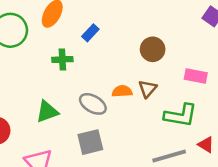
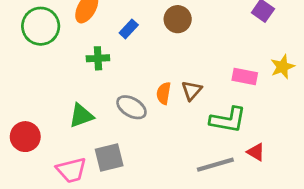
brown circle: (153, 49) -> (178, 19), moved
orange semicircle: (122, 91) -> (164, 93), turned -78
gray square: (90, 142) -> (109, 158), moved

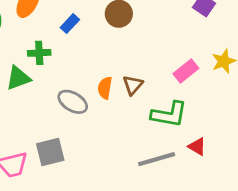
pink rectangle: (245, 76) -> (186, 71), turned -50
green triangle: (81, 116) -> (18, 78), moved

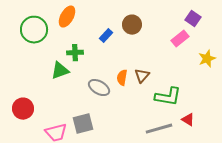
blue rectangle: (70, 24) -> (106, 36), moved
pink rectangle: (186, 71) -> (180, 39), moved

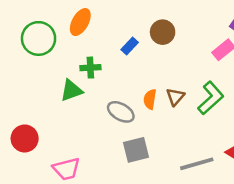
green L-shape: (168, 97) -> (211, 98), moved, turned -52
gray square: (83, 124) -> (136, 150), moved

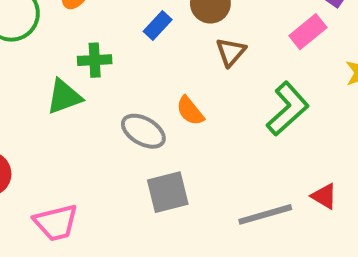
brown triangle: (175, 97) -> (231, 52), moved
orange semicircle: (150, 99) -> (190, 111), turned -48

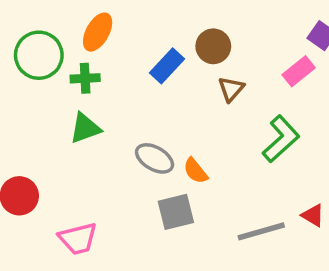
blue rectangle: (158, 26) -> (167, 66), size x1.4
green cross: (95, 60) -> (85, 78), moved
orange semicircle: (190, 111) -> (195, 171), moved

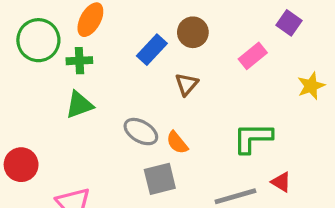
pink rectangle: (299, 71) -> (253, 56), moved
brown triangle: (231, 89) -> (187, 84), moved
green L-shape: (281, 139) -> (253, 138), moved, turned -138

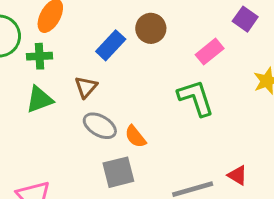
brown triangle: (187, 84) -> (86, 87), moved
green L-shape: (253, 138) -> (196, 98), moved, turned 72

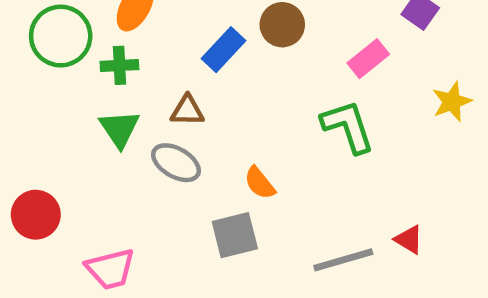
brown triangle: (86, 87) -> (187, 111), turned 50
green triangle: (39, 99) -> (119, 129), turned -44
gray ellipse: (100, 126) -> (176, 163), moved

